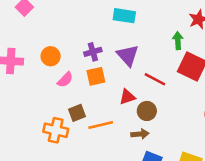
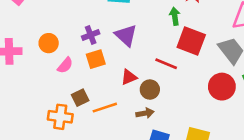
red line: (155, 79) -> (166, 64), moved

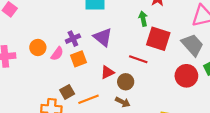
pink semicircle: (65, 65) -> (57, 54), moved
brown arrow: (145, 113) -> (123, 102), turned 40

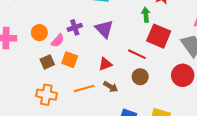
orange square: (78, 59) -> (70, 60), moved, turned 35
brown circle: (126, 82) -> (140, 77), moved
brown square: (67, 92) -> (47, 62), moved
brown arrow: (123, 102) -> (111, 87), moved

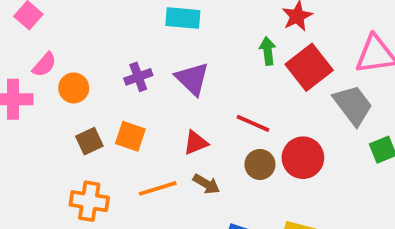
red square: (159, 36) -> (309, 67), moved, turned 30
pink semicircle: (58, 41) -> (44, 65), moved
red circle: (183, 75) -> (303, 158), moved

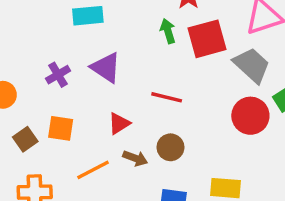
red square: (309, 67) -> (207, 39), turned 33
red circle: (303, 158) -> (250, 116), moved
brown circle: (260, 164) -> (170, 147), moved

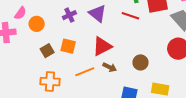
red line: (167, 97) -> (130, 16), moved
red triangle: (119, 123) -> (102, 46), size x1.5
brown circle: (170, 147) -> (140, 62), moved

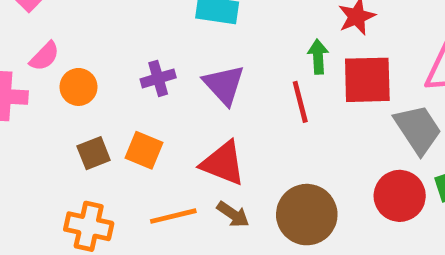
red line: (130, 16) -> (300, 102), turned 48
red triangle: (102, 46) -> (223, 163), turned 40
brown circle: (140, 62) -> (307, 215), size x1.6

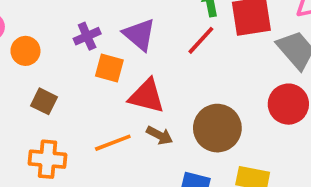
red line: (300, 102) -> (201, 40), turned 64
orange square: (144, 150) -> (109, 68), moved
brown square: (94, 153) -> (44, 101), turned -35

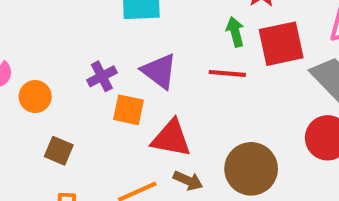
red line: (201, 40) -> (227, 73), turned 56

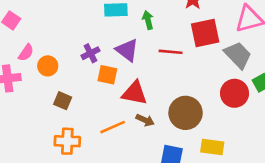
green arrow: (235, 32) -> (148, 20), moved

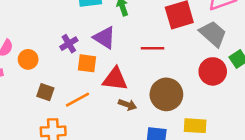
red line: (171, 52) -> (153, 48), moved
orange line: (113, 127) -> (78, 100), moved

